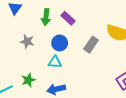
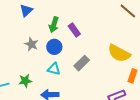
blue circle: (60, 43) -> (54, 47), moved
gray rectangle: (91, 45) -> (82, 63), moved

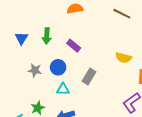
green arrow: (54, 25) -> (47, 36), moved
yellow semicircle: (119, 53) -> (123, 58), size x0.7

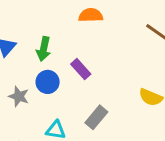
blue circle: (58, 67) -> (48, 82), moved

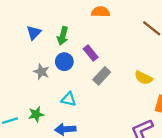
gray rectangle: (96, 117) -> (102, 76), moved

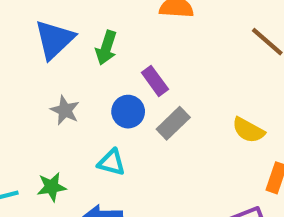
blue triangle: (34, 33) -> (54, 39), size x1.5
blue circle: (64, 62) -> (128, 112), moved

